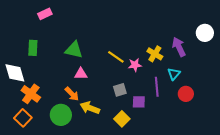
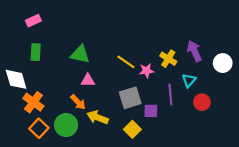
pink rectangle: (45, 14) -> (33, 21), moved
white circle: (205, 33) -> (223, 63), moved
gray square: (120, 90) -> (130, 98), size x1.5
orange square: (23, 118) -> (39, 128), moved

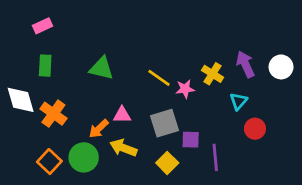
white circle: (223, 63) -> (281, 67), moved
pink triangle: (88, 80) -> (122, 115), moved
purple line: (170, 95) -> (215, 157), moved
orange cross: (33, 102) -> (53, 114), moved
orange arrow: (78, 102) -> (99, 129), turned 91

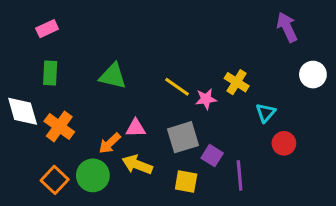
purple arrow: (245, 64) -> (287, 27), moved
purple square: (191, 140) -> (212, 156), turned 30
yellow square: (167, 163) -> (186, 182), turned -35

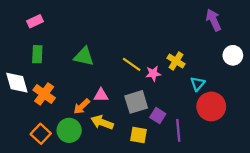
red circle: (284, 143) -> (211, 106), size x1.6

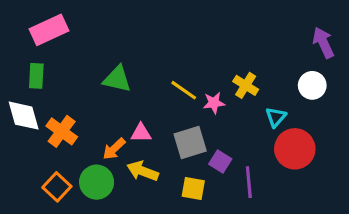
purple arrow: (214, 20) -> (323, 43), moved
pink rectangle: (35, 21) -> (49, 30), size x1.6
green rectangle: (37, 54) -> (36, 76), moved
white circle: (233, 55) -> (312, 85), moved

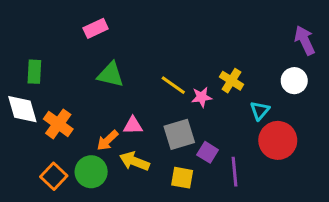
pink rectangle: (49, 30) -> (96, 28), moved, size x0.7

